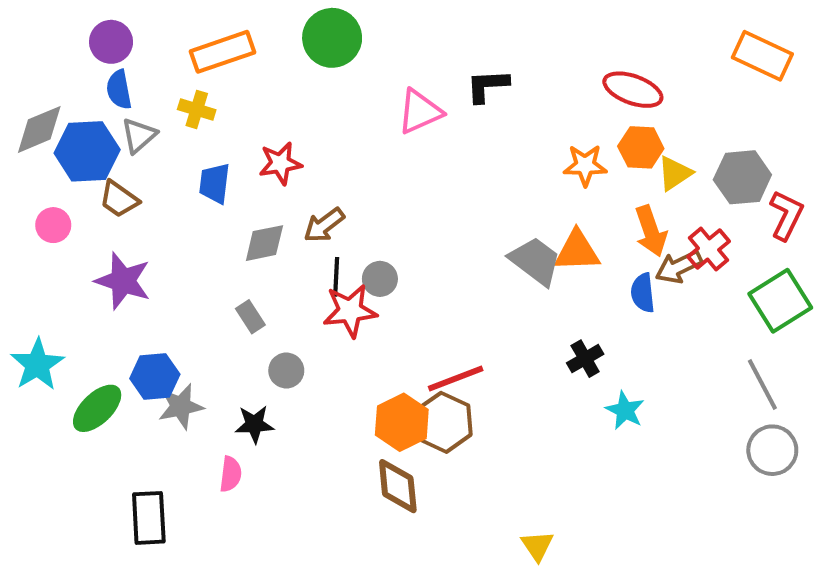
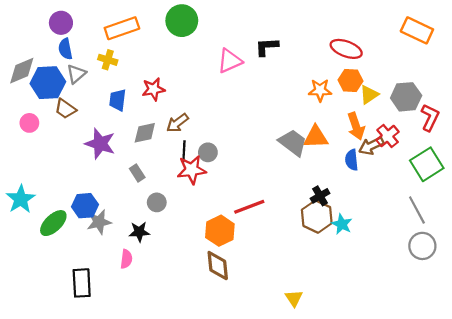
purple star: (123, 281) -> (100, 144), moved
brown hexagon: (444, 422) -> (317, 217), moved

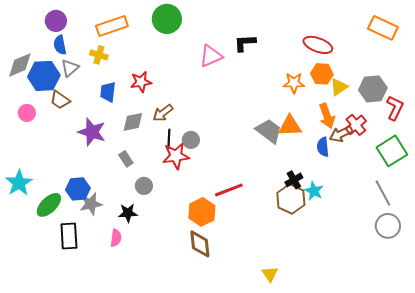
cyan star: (342, 224) -> (314, 191), moved
black rectangle: (82, 283) -> (69, 236), moved

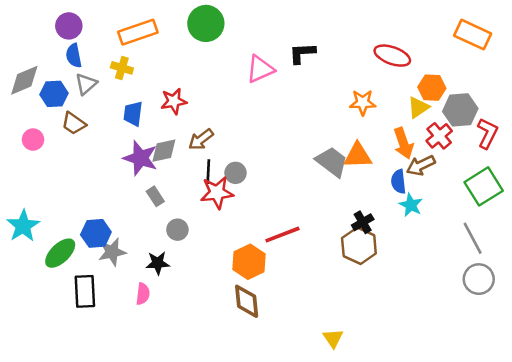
orange hexagon: (322, 74) -> (432, 88), moved
blue hexagon: (44, 76) -> (54, 94), size x0.7
red cross: (356, 125) -> (439, 136), moved
purple star: (92, 132) -> (140, 158), moved
cyan star: (314, 191) -> (411, 205), moved

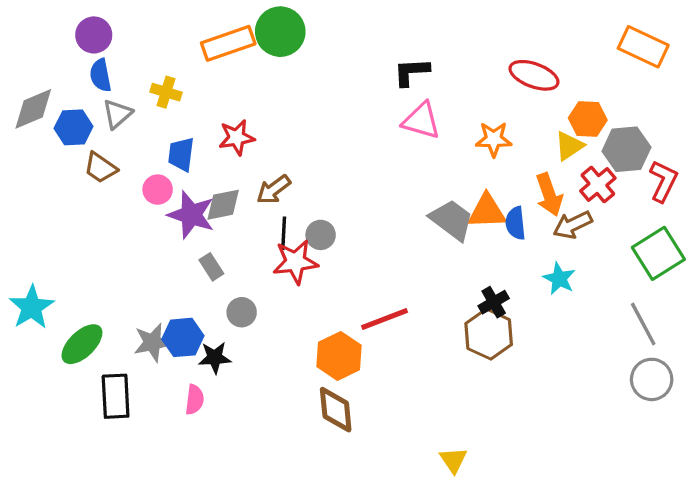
orange rectangle: (138, 32) -> (228, 43), moved
pink triangle: (260, 69) -> (421, 121), moved, turned 40
pink circle: (33, 140) -> (158, 190), moved
blue semicircle: (398, 182) -> (516, 223), moved
blue hexagon: (96, 233) -> (183, 337), moved

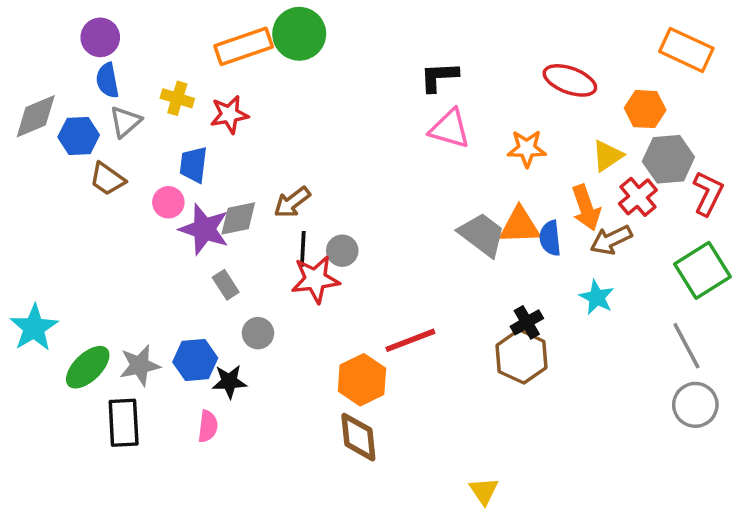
orange hexagon: (588, 119) -> (645, 109), moved
red star: (237, 137) -> (229, 114), moved
gray star: (153, 342) -> (140, 365), moved

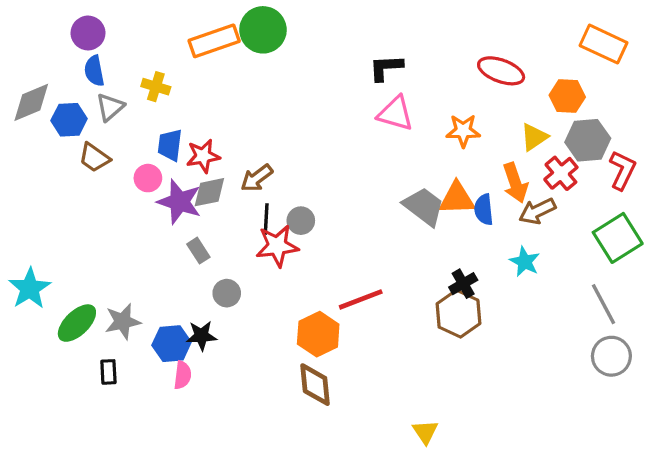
red star: (229, 114) -> (203, 156), moved
blue hexagon: (195, 360) -> (172, 344), moved
black rectangle: (124, 423) -> (108, 372), size x0.6

